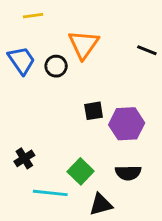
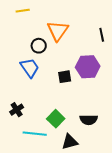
black line: (147, 50) -> (102, 35), turned 56
blue trapezoid: (21, 60) -> (30, 68), moved
purple hexagon: (127, 124) -> (88, 67), moved

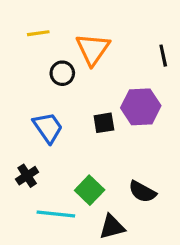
yellow line: (23, 11) -> (38, 33), moved
blue trapezoid: (30, 68) -> (48, 128), moved
black semicircle: (89, 120) -> (142, 192), turned 30

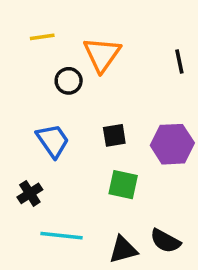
purple hexagon: (141, 107) -> (172, 144), moved
green square: (90, 190) -> (123, 185), moved, turned -32
black semicircle: (142, 192) -> (165, 241), moved

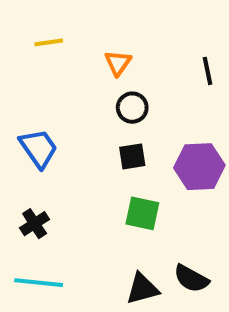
orange triangle: (102, 54) -> (118, 63), size x0.6
black circle: (69, 81) -> (132, 108), moved
blue trapezoid: (53, 141) -> (39, 148), moved
cyan line: (62, 236) -> (39, 283), moved

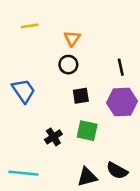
black line: (208, 71) -> (121, 67), moved
black circle: (132, 108) -> (68, 65), moved
black cross: (35, 224) -> (53, 137), moved

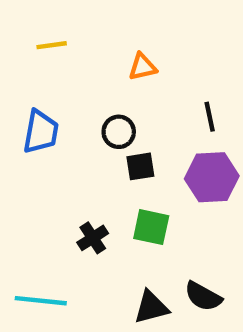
orange triangle: (72, 38) -> (142, 67), moved, turned 42
black circle: (68, 65) -> (119, 132), moved
blue trapezoid: (23, 91) -> (41, 132), moved, turned 45

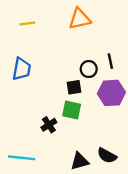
orange triangle: (142, 67) -> (80, 19), moved, size x1.5
black circle: (119, 132) -> (89, 69), moved
green square: (151, 227) -> (72, 110), moved

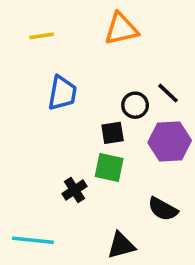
black line: (110, 61) -> (168, 93), turned -35
blue trapezoid: (22, 69) -> (62, 93), moved
black semicircle: (107, 156) -> (163, 209), moved

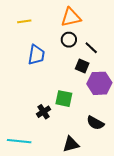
black line: (168, 93) -> (91, 48), moved
black circle: (135, 105) -> (69, 40), moved
black square: (113, 133) -> (82, 66), moved, turned 32

